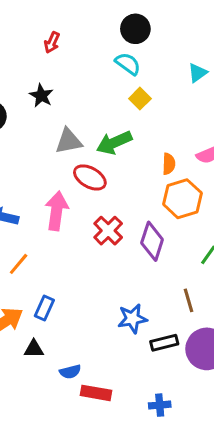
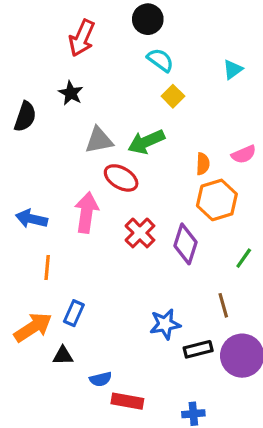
black circle: (135, 29) -> (148, 19), moved
red arrow: (52, 42) -> (82, 38), size x1.6
orange line: (19, 264) -> (47, 268), turned -35

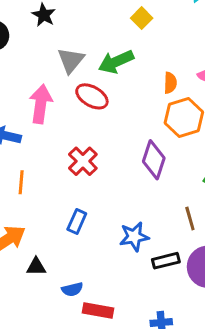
gray triangle: (99, 140) -> (71, 60), turned -40
pink arrow: (86, 213) -> (41, 104), moved
red cross: (140, 233) -> (83, 161), moved
blue rectangle: (74, 313) -> (77, 222), moved

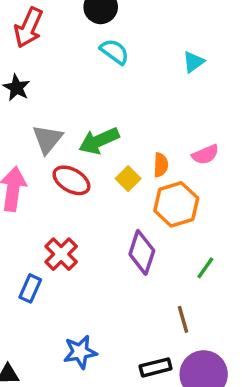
yellow square: (142, 18) -> (128, 179), moved
blue rectangle: (77, 222) -> (30, 288), moved
blue star: (134, 237) -> (80, 352), moved

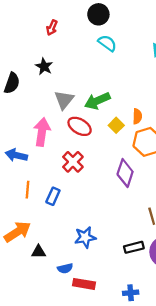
red arrow: (29, 28) -> (52, 28), size x0.6
red cross: (61, 254) -> (73, 162), moved

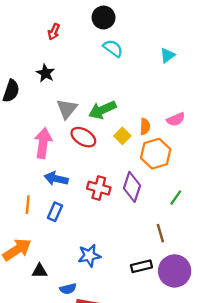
blue arrow: (16, 155) -> (56, 179), moved
red cross: (73, 162) -> (99, 188), moved, turned -30

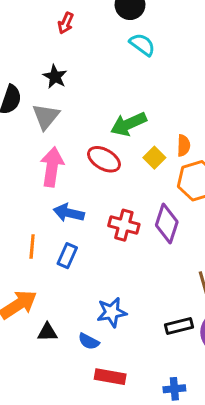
gray triangle: (67, 109) -> (46, 116), moved
blue semicircle: (68, 289) -> (89, 341), moved, turned 42

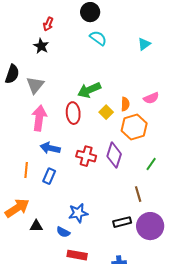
black star: (55, 77) -> (41, 46), moved
red ellipse: (104, 159) -> (73, 113), turned 55

